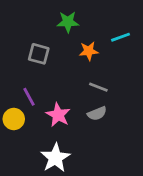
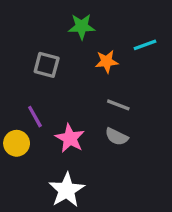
gray semicircle: (97, 113) -> (117, 137), turned 48

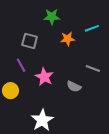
gray line: (118, 105) -> (93, 68), moved
purple line: (35, 117) -> (21, 65), moved
pink star: (70, 138) -> (44, 77), moved

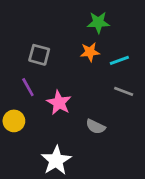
green star: (52, 17) -> (98, 22), moved
cyan line: (92, 28) -> (119, 60), moved
gray semicircle: (74, 86) -> (96, 127), moved

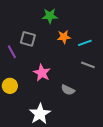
green star: (98, 22) -> (50, 16), moved
purple line: (28, 87) -> (12, 52), moved

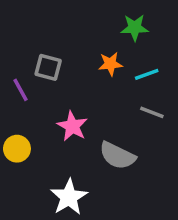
green star: (50, 16) -> (135, 28), moved
gray semicircle: (68, 90) -> (117, 156), size x1.5

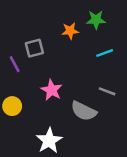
orange star: (110, 64) -> (70, 31), moved
gray square: (48, 67) -> (34, 48), turned -30
gray line: (152, 112) -> (107, 91), moved

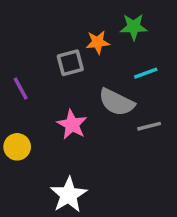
gray square: (34, 48) -> (70, 63), moved
gray line: (107, 91) -> (149, 126), turned -35
gray semicircle: (84, 111) -> (117, 102), moved

